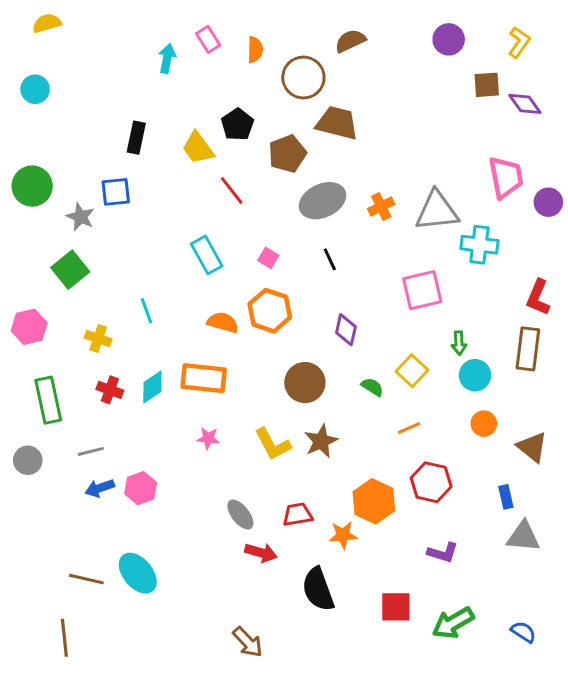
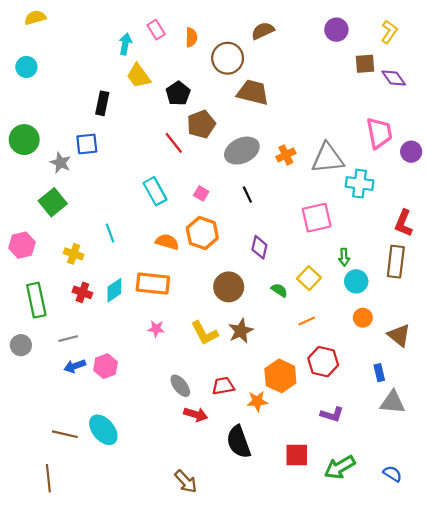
yellow trapezoid: (198, 148) -> (139, 76), moved
brown pentagon: (287, 154) -> (201, 124), moved

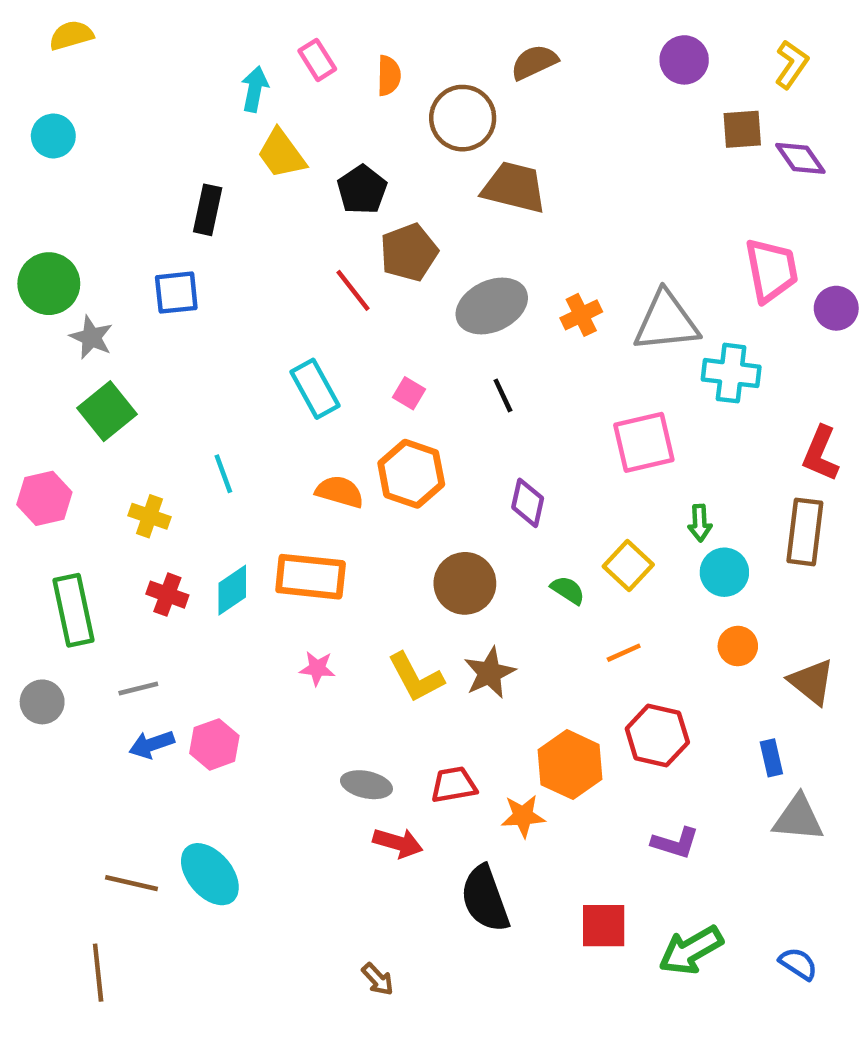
gray star: (60, 163) -> (91, 337), moved
gray ellipse: (180, 386) -> (366, 785), turned -40
brown arrow: (186, 481) -> (378, 979), size x0.7

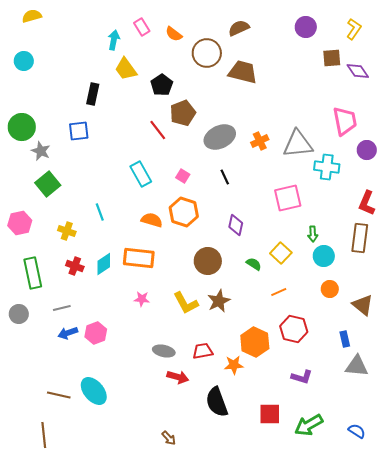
orange semicircle: (389, 76) -> (174, 34), turned 126
brown trapezoid: (514, 187) -> (243, 72), moved
purple circle: (836, 308) -> (367, 150), moved

